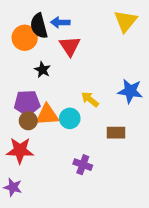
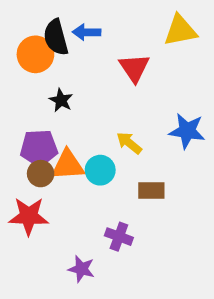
yellow triangle: (125, 21) -> (180, 30), turned 40
red triangle: (70, 46) -> (134, 68), moved
brown rectangle: (116, 133) -> (151, 191), moved
purple star: (13, 187) -> (81, 269), moved

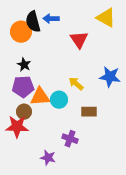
yellow triangle: (180, 30) -> (106, 18), turned 40
black star: (61, 100) -> (24, 65), moved
brown circle: (41, 174) -> (24, 112), moved

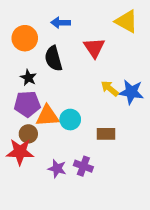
black semicircle: (33, 22) -> (53, 59), moved
yellow arrow: (76, 84) -> (110, 88), moved
purple star: (48, 158) -> (57, 169), moved

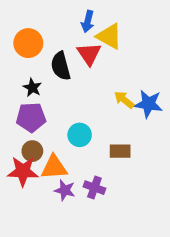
yellow triangle: (126, 21) -> (109, 36), moved
blue arrow: (61, 23) -> (88, 21), moved, turned -78
red triangle: (94, 48) -> (89, 54), moved
orange triangle: (47, 116) -> (54, 167), moved

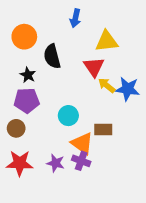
yellow triangle: (109, 36) -> (107, 41), moved, turned -35
red triangle: (89, 54) -> (94, 67), moved
brown circle: (32, 151) -> (16, 128), moved
orange triangle: (54, 167) -> (82, 143), moved, turned 40
red star: (23, 171) -> (20, 163), moved

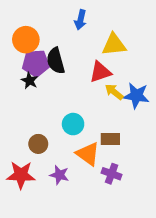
red triangle: (94, 67) -> (100, 72), turned 45
purple pentagon: (27, 100) -> (36, 63), moved
brown circle: (16, 128) -> (38, 144), moved
purple cross: (81, 161) -> (112, 174), moved

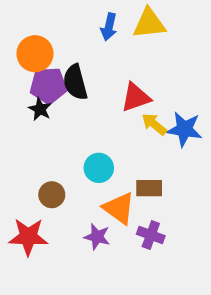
yellow triangle: (114, 45) -> (149, 23), moved
purple star: (59, 175) -> (97, 237), moved

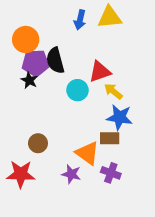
blue star: (184, 129) -> (119, 117), moved
cyan circle: (99, 168) -> (78, 90), moved

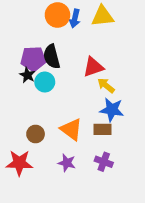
orange circle: (26, 40) -> (57, 15), moved
cyan circle: (78, 90) -> (45, 82), moved
orange triangle: (87, 153) -> (71, 129), moved

